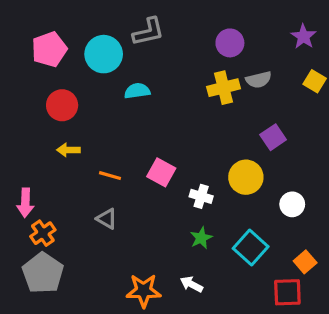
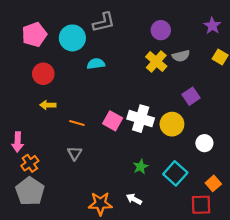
yellow cross: (223, 88) -> (156, 61), turned -35
white cross: (201, 196) -> (141, 119), moved, size x1.6
gray triangle: (107, 219) -> (75, 153), turned 32

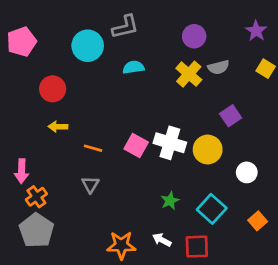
pink pentagon: (34, 35) -> (22, 42), moved
cyan semicircle: (96, 64) -> (133, 67), moved
red square: (201, 205) -> (197, 247), moved

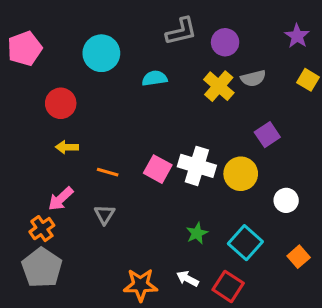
gray L-shape: (125, 27) -> (181, 31), moved
pink arrow: (22, 171) -> (61, 199), moved, turned 45
red square: (197, 247) -> (228, 286), turned 35

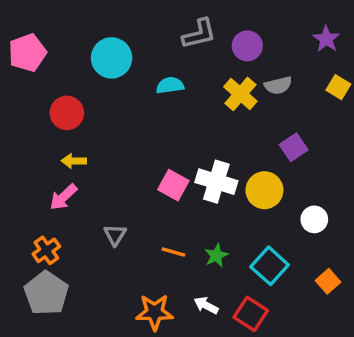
orange line: (108, 172) -> (173, 252), moved
pink arrow: (61, 199) -> (63, 197), moved

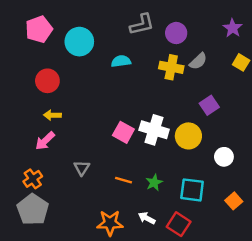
pink pentagon: (27, 53) -> (39, 29), moved
gray semicircle: (278, 85) -> (198, 61), turned -30
yellow cross: (240, 94) -> (171, 67), turned -30
cyan square: (270, 266) -> (192, 190), turned -35

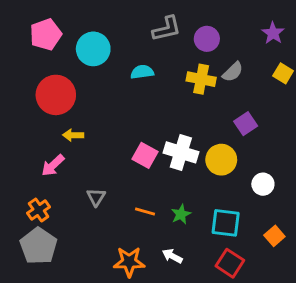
red circle: (47, 81) -> (56, 95), size x1.4
yellow arrow: (52, 115) -> (73, 135), moved
red square: (179, 224) -> (230, 263), moved

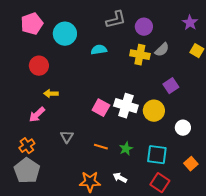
red circle: (56, 95) -> (39, 66), size x0.7

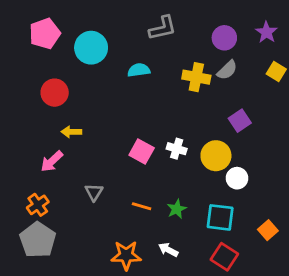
purple circle: (144, 27) -> (224, 38), moved
white cross: (126, 106) -> (177, 149), size x0.6
white circle: (183, 128) -> (237, 178), moved

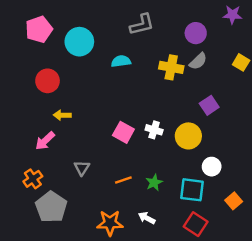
purple star: (266, 32) -> (232, 15), moved, turned -30
white circle: (237, 178) -> (212, 167), moved
orange line: (142, 206) -> (123, 180), turned -35
gray pentagon: (38, 240) -> (51, 207), moved

